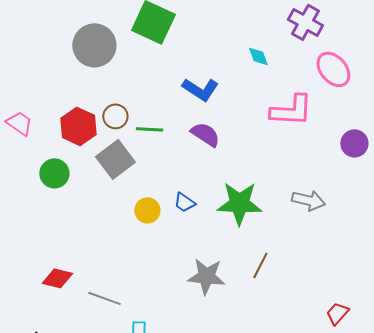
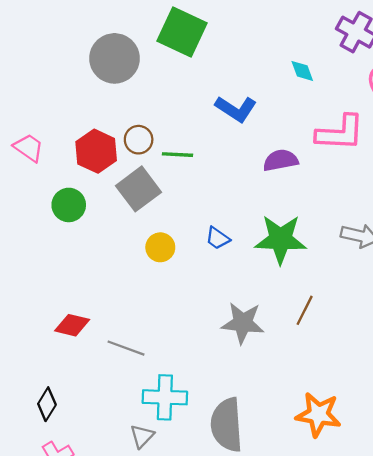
purple semicircle: (205, 134) -> (281, 160), moved, turned -44
yellow circle: (147, 210) -> (160, 247), moved

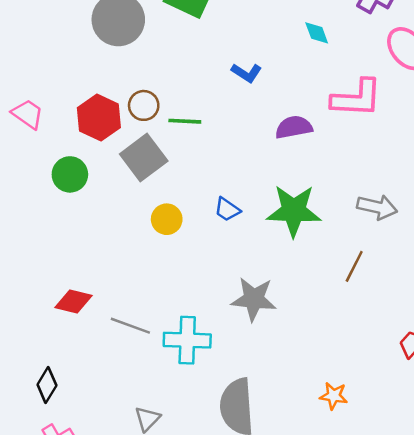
blue L-shape: (236, 109) -> (247, 73), size x0.7
brown line: (305, 310) -> (354, 266), moved
cyan cross: (165, 397) -> (187, 340), moved
orange star: (318, 414) -> (334, 396), size x0.6

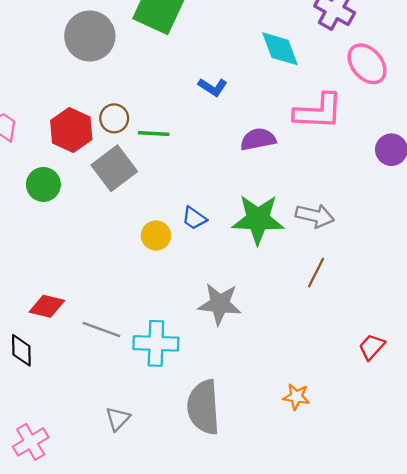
cyan diamond: (317, 33) -> (280, 49), size x1.6
gray arrow: (377, 207) -> (315, 216), moved
yellow circle: (167, 219) -> (156, 236), moved
black diamond: (47, 385) -> (21, 350), moved, turned -32

